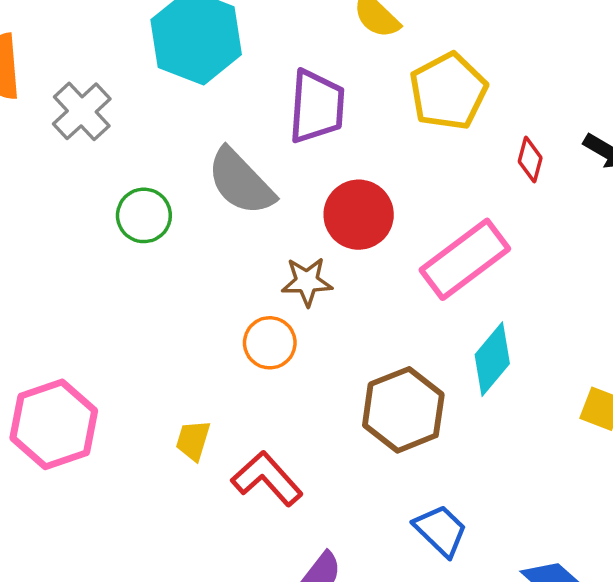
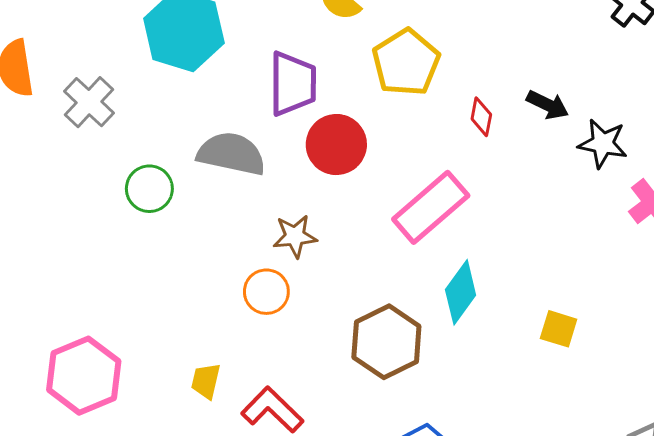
gray semicircle: (241, 182) -> (231, 154), turned 150
red circle: (359, 215) -> (336, 145), moved

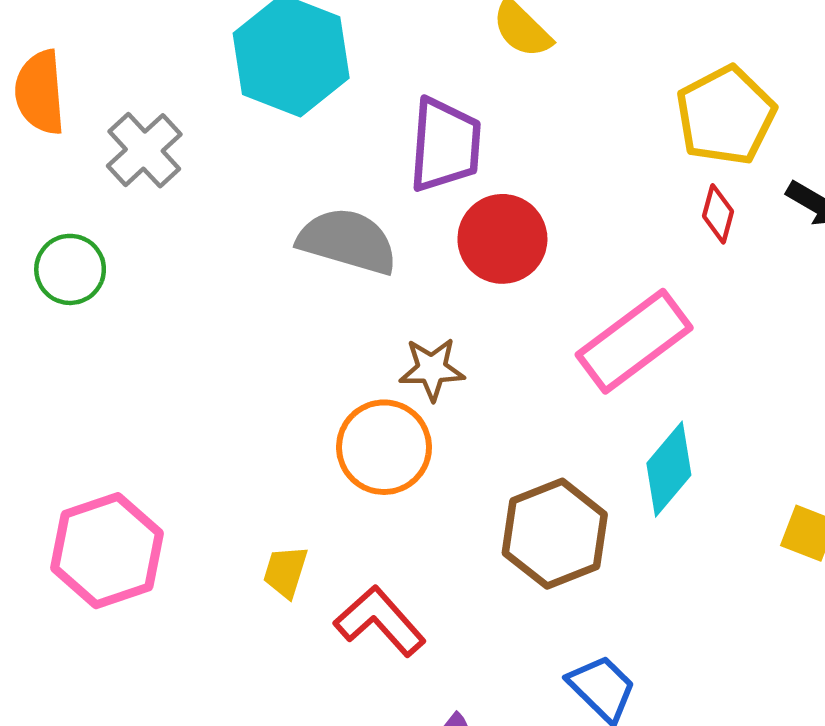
yellow pentagon: (406, 62) -> (726, 115), moved
green circle: (149, 189) -> (70, 269), moved
orange circle: (266, 292) -> (384, 447), size x1.4

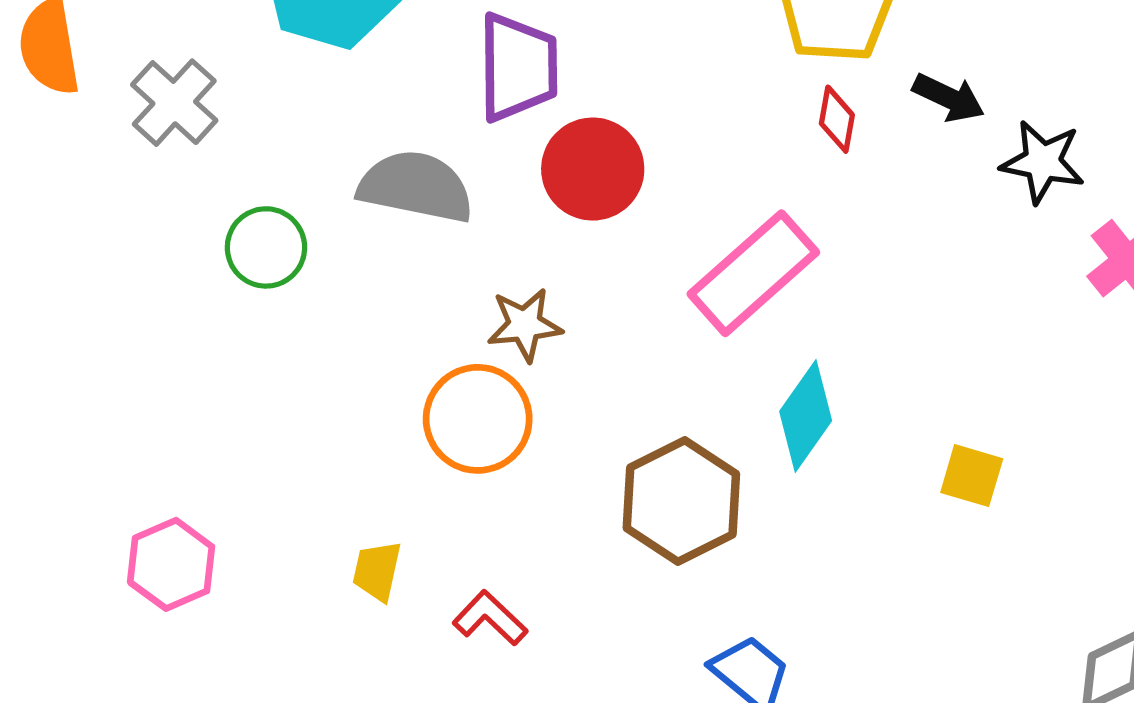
green circle: (70, 269) -> (266, 247), moved
pink hexagon: (107, 551) -> (171, 564), size x0.7
red L-shape: (380, 621) -> (490, 618), size x0.7

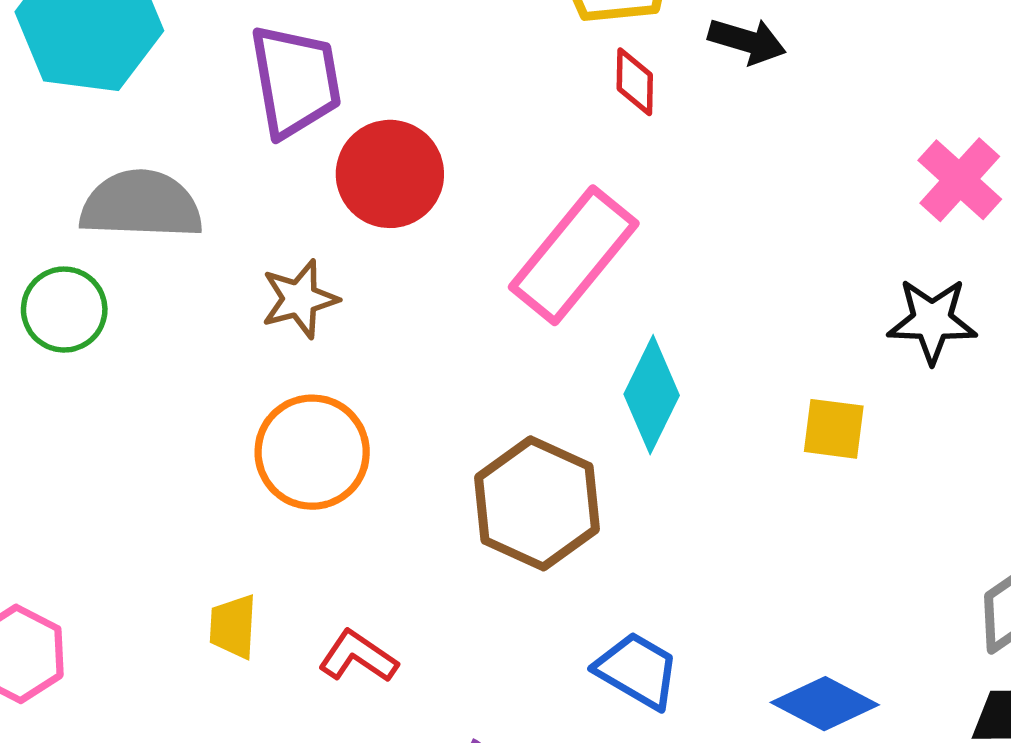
black star: (1043, 162) -> (932, 321), moved
gray semicircle: (416, 187) -> (141, 205), moved
brown star: (525, 325) -> (300, 299), moved

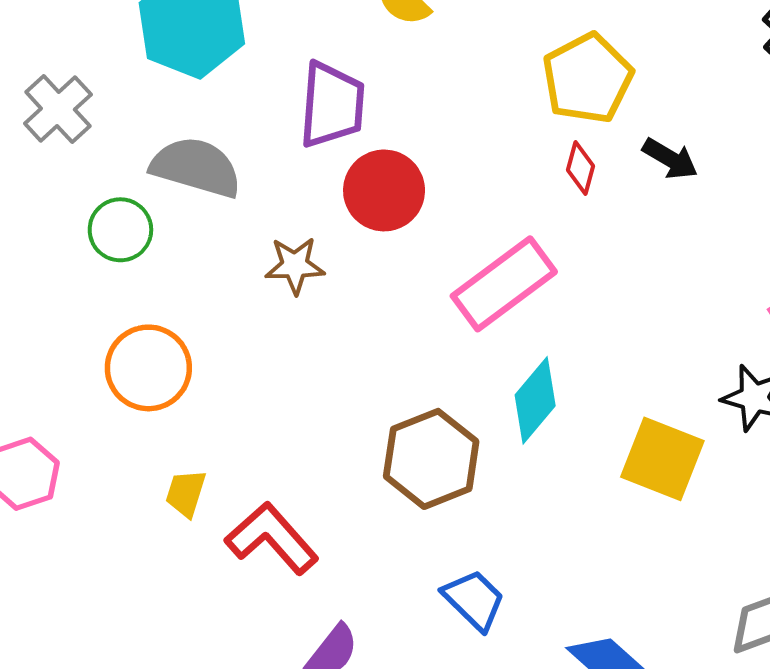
yellow square: (834, 429) -> (662, 459), size x1.6
orange circle: (312, 452) -> (148, 368), moved
red L-shape: (358, 657) -> (272, 538), size x1.6

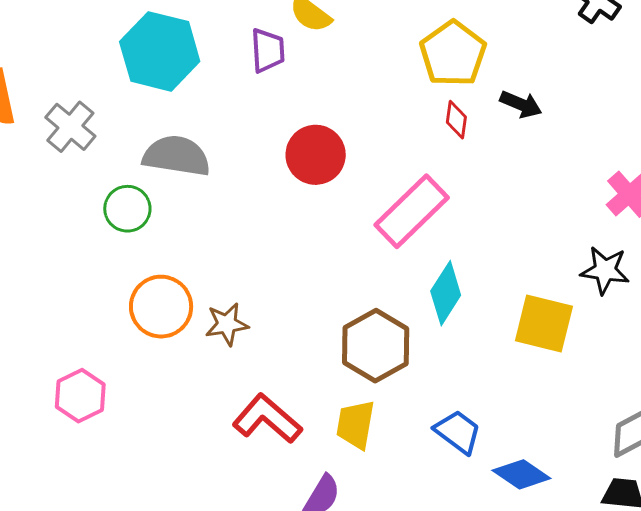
purple trapezoid: (332, 105) -> (268, 50), moved, size x0.7
brown star: (295, 265) -> (227, 324), moved
yellow trapezoid: (186, 493) -> (355, 425), moved, size x1.4
blue trapezoid: (474, 600) -> (458, 432), moved

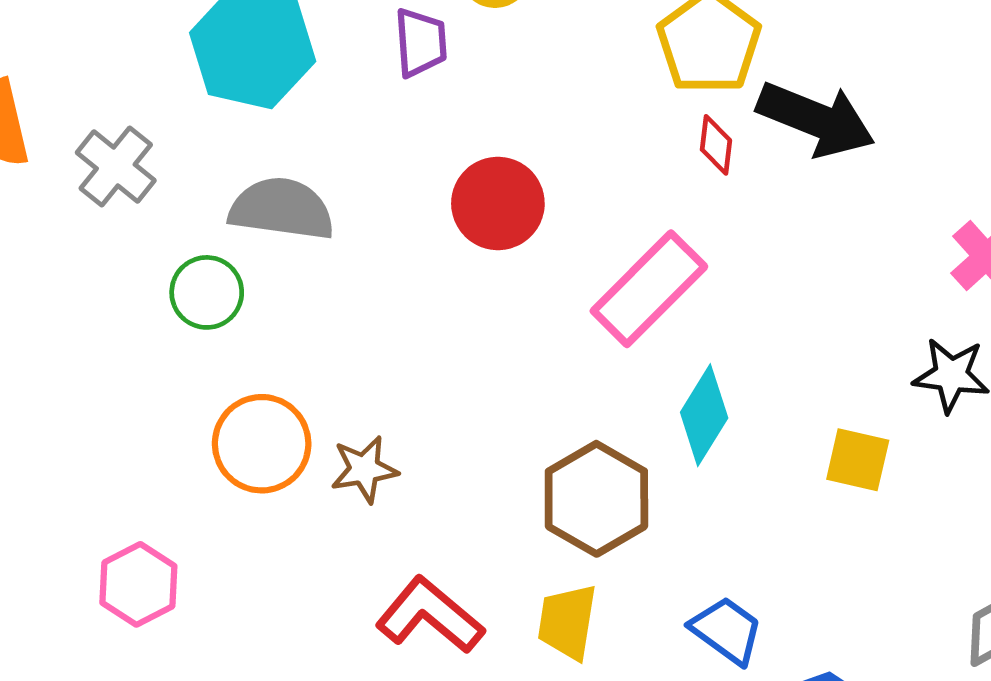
black arrow: (521, 104) -> (816, 119), size x1.8
yellow square: (544, 324) -> (858, 460), size x0.7

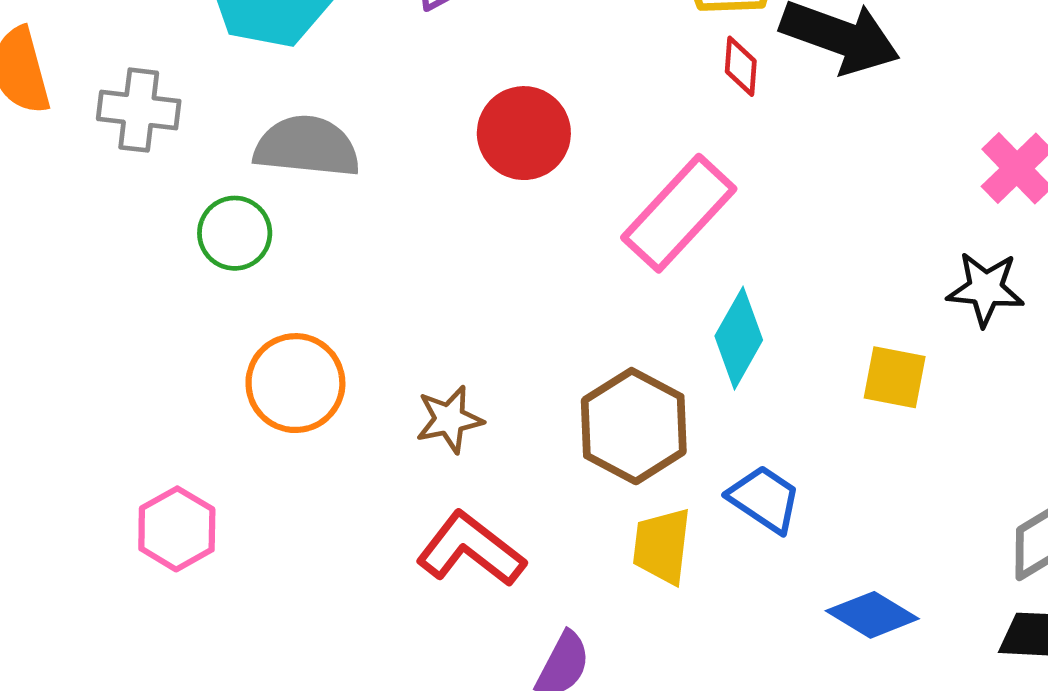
gray cross: (116, 167) -> (139, 110), turned -30
brown star: (364, 469) -> (449, 419), moved
yellow trapezoid: (567, 622) -> (662, 546), moved
blue trapezoid: (727, 630) -> (764, 499), moved

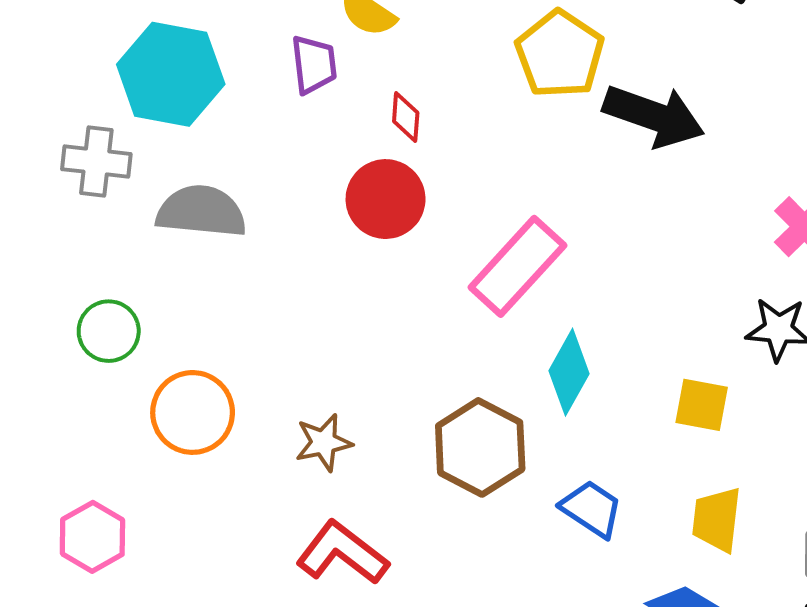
red diamond: (741, 66) -> (406, 117), moved
gray cross: (139, 110) -> (96, 162), moved
green circle: (235, 233) -> (109, 331), moved
yellow trapezoid: (662, 546) -> (717, 519), moved

